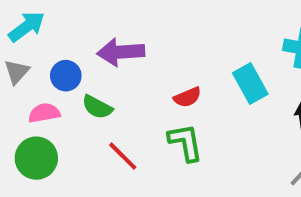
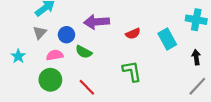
red semicircle: (187, 97) -> (133, 34), moved
red line: (123, 156) -> (87, 87), moved

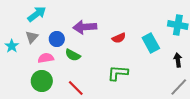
cyan star: (18, 56) -> (12, 46), moved
green L-shape: (132, 71) -> (118, 73), turned -75

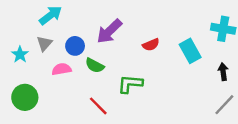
purple arrow: (85, 27) -> (109, 31), turned -40
green L-shape: (118, 73) -> (130, 84), moved
green circle: (42, 81) -> (25, 97), moved

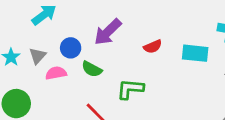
gray triangle: (44, 43) -> (37, 56), moved
cyan rectangle: (190, 51) -> (195, 53), turned -55

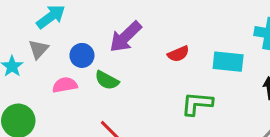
gray triangle: (37, 56) -> (38, 49), moved
green L-shape: (130, 89) -> (197, 104), moved

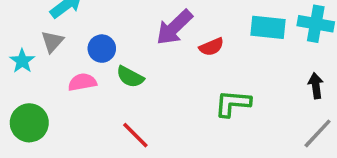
purple arrow: (125, 37) -> (174, 27), moved
cyan rectangle: (228, 62) -> (268, 27), moved

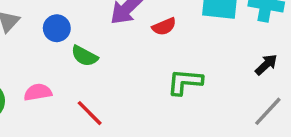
pink semicircle: (82, 82) -> (38, 92), moved
black arrow: (316, 86) -> (266, 65), turned 55

